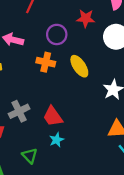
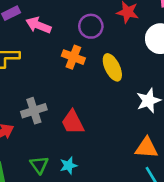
cyan star: (57, 140) -> (69, 166), moved

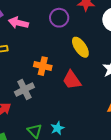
orange cross: (73, 57) -> (43, 66), moved
red trapezoid: (73, 122) -> (72, 80), moved

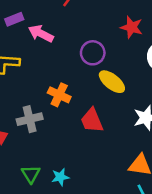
purple circle: (59, 18) -> (93, 53), moved
yellow ellipse: (80, 47) -> (112, 82), turned -30

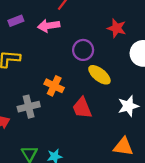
pink arrow: (41, 34) -> (49, 26), moved, turned -35

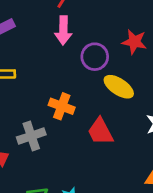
pink arrow: (49, 26) -> (63, 30), moved, turned -75
red star: (117, 28) -> (134, 42), moved

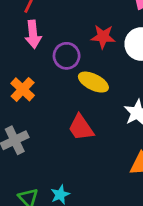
orange cross: (62, 106) -> (23, 89), moved, turned 30

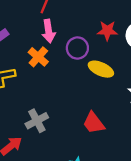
orange cross: (23, 89) -> (38, 57), moved
red trapezoid: (81, 128) -> (94, 123), moved

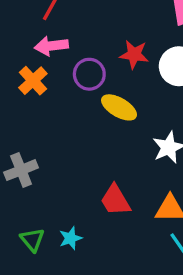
pink arrow: (48, 31) -> (51, 46), turned 85
red trapezoid: (94, 123) -> (115, 200), moved

